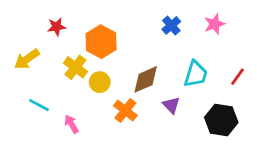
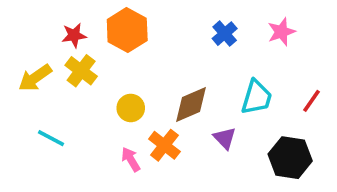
orange hexagon: (101, 42) -> (127, 30), moved
yellow cross: (75, 67) -> (81, 71), moved
pink arrow: (71, 124) -> (131, 159), moved

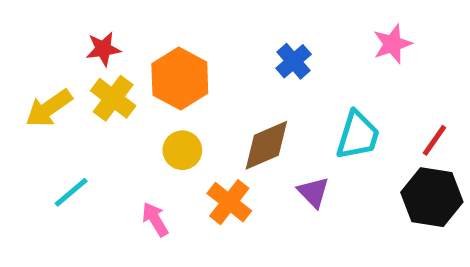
orange hexagon: (127, 30) -> (180, 79), moved
blue cross: (225, 34) -> (294, 61), moved
cyan line: (51, 138) -> (71, 192), turned -68
black hexagon: (290, 158) -> (432, 197), moved
pink arrow: (131, 159) -> (155, 219), moved

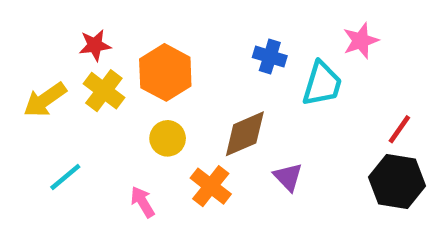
blue cross: (294, 61) -> (270, 57), turned -32
cyan trapezoid: (358, 135) -> (322, 84), moved

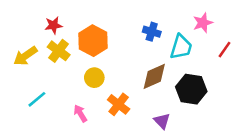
red line: (399, 129) -> (224, 50), moved
brown diamond: (245, 134) -> (154, 76), moved
purple triangle: (288, 177) -> (162, 121), moved
black hexagon: (397, 182) -> (191, 89), moved

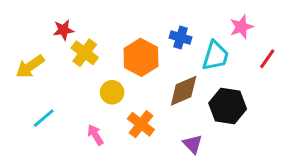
orange hexagon: (93, 41) -> (141, 57), moved
yellow cross: (59, 51) -> (85, 53), moved

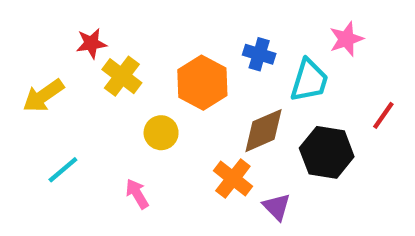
red line: (267, 59) -> (383, 115), moved
orange cross: (141, 124) -> (233, 179), moved

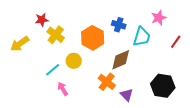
red line: (383, 115) -> (176, 42), moved
black hexagon: (327, 152) -> (163, 86), moved
cyan line: (63, 170) -> (53, 70), moved

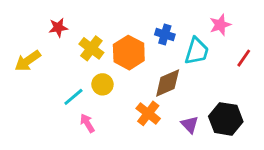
yellow cross: (56, 35) -> (91, 48), moved
purple triangle: (127, 95) -> (190, 125), moved

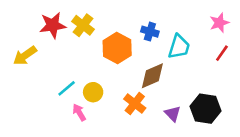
pink star: (220, 25) -> (219, 23), moved
red star: (58, 28) -> (53, 25), size x1.5
yellow cross: (91, 48) -> (83, 25), moved
yellow circle: (102, 84) -> (93, 92), moved

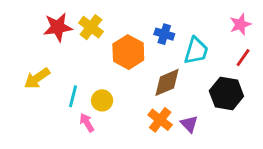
yellow arrow: (25, 56) -> (37, 78), moved
cyan line: (67, 88) -> (73, 96), turned -36
orange cross: (135, 104) -> (160, 120), moved
black hexagon: (205, 109) -> (226, 94), moved

